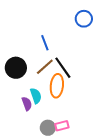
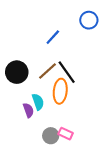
blue line: (45, 43) -> (53, 37), moved, turned 63
pink rectangle: (62, 126) -> (66, 134), turned 40

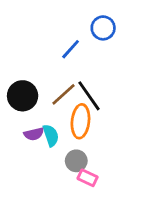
blue circle: (89, 20) -> (103, 28), moved
purple semicircle: (28, 110) -> (34, 134), moved, turned 96
gray circle: (51, 136) -> (76, 161), moved

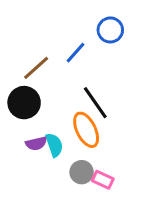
brown line: (64, 94) -> (36, 68), moved
orange ellipse: (80, 121) -> (86, 130), turned -32
pink rectangle: (88, 178) -> (103, 180), moved

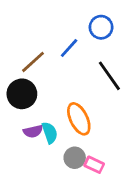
black line: (95, 103) -> (109, 76), moved

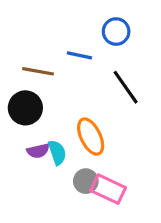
blue line: (69, 48) -> (79, 55), turned 60
brown line: (33, 62) -> (38, 71), turned 52
pink rectangle: (94, 165) -> (108, 189), size x1.5

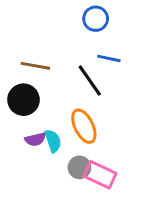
blue circle: (116, 32) -> (96, 19), moved
blue line: (79, 55) -> (109, 58), moved
black line: (126, 87) -> (90, 81), moved

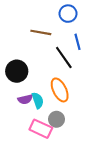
blue line: (109, 58) -> (77, 42), turned 63
brown line: (35, 66) -> (41, 32), moved
pink rectangle: (100, 175) -> (41, 129), moved

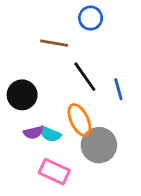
blue line: (77, 42) -> (118, 89), moved
cyan semicircle: (38, 100) -> (50, 134), turned 133
gray circle: (57, 119) -> (99, 145), moved, size x1.6

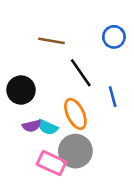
blue circle: (91, 18) -> (114, 37), moved
blue line: (118, 89) -> (113, 97), moved
gray circle: (99, 145) -> (75, 151), moved

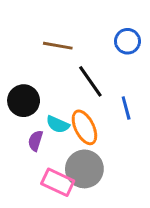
purple semicircle: (32, 126) -> (35, 141), turned 120
cyan semicircle: (48, 127) -> (58, 124), moved

